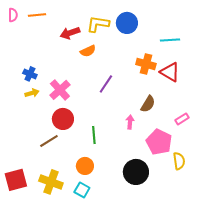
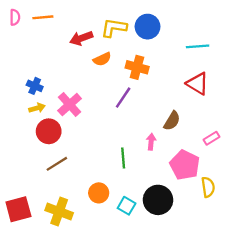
orange cross: (146, 64) -> (137, 67), moved
red circle: (63, 119) -> (49, 131), moved
green line: (94, 135) -> (123, 158), moved
cyan square: (82, 190) -> (127, 206), moved

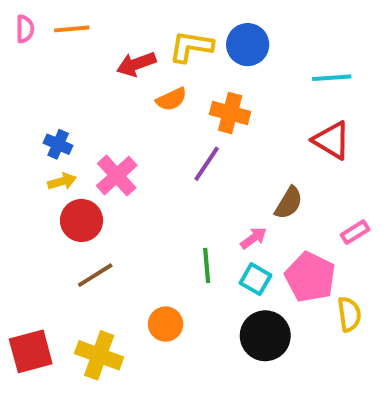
pink arrow: (151, 142) -> (254, 238), turned 49
cyan square: (127, 206) -> (255, 279), moved

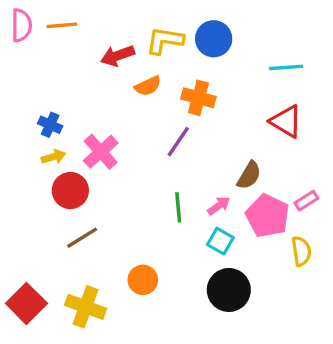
pink semicircle: (25, 29) -> (21, 25), size x1.4
green line: (207, 265) -> (178, 207), moved
pink pentagon: (310, 277) -> (268, 216), moved
yellow semicircle: (349, 314) -> (301, 251), moved
red square: (31, 351) -> (26, 303), turned -30

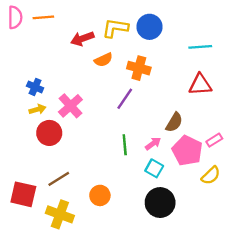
red triangle: (286, 121) -> (200, 85), turned -35
brown line: (82, 238) -> (59, 179), moved
yellow semicircle: (301, 251) -> (211, 175), turned 54
red square: (26, 303) -> (23, 194), moved, turned -32

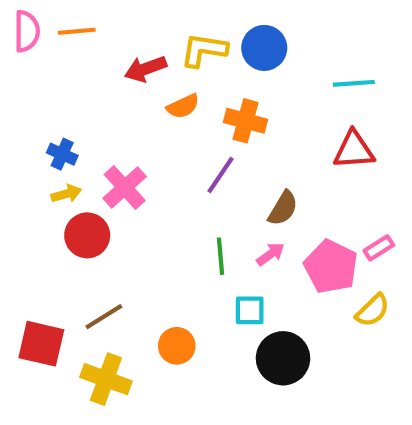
brown semicircle: (174, 122) -> (283, 208), moved
cyan square: (154, 168) -> (250, 310), moved, turned -30

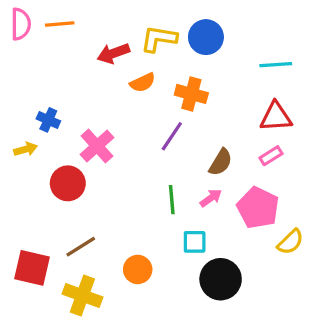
yellow arrow: (66, 194) -> (26, 149), moved
pink rectangle: (379, 248) -> (271, 156), moved

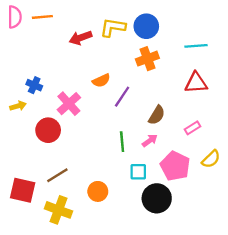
orange semicircle: (143, 83) -> (101, 81), moved
orange cross: (191, 94) -> (147, 59), moved, turned -35
pink rectangle: (271, 156) -> (193, 128), moved
pink pentagon: (258, 208) -> (175, 166), moved
yellow semicircle: (290, 242) -> (211, 159), moved

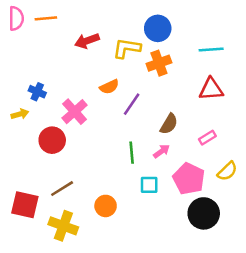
yellow L-shape: (113, 27) -> (127, 48), moved
black circle: (157, 198) -> (204, 213), moved

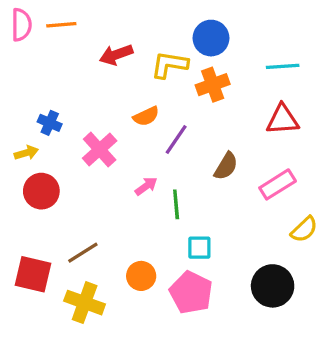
pink rectangle: (207, 138) -> (278, 184), size x1.5
red circle: (52, 140) -> (41, 191), moved
pink arrow: (161, 151) -> (146, 186), moved
pink pentagon: (189, 179) -> (191, 293), moved

